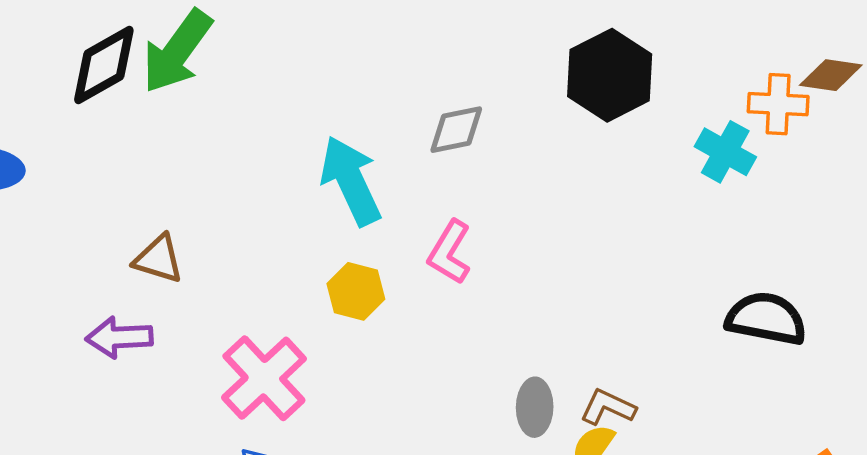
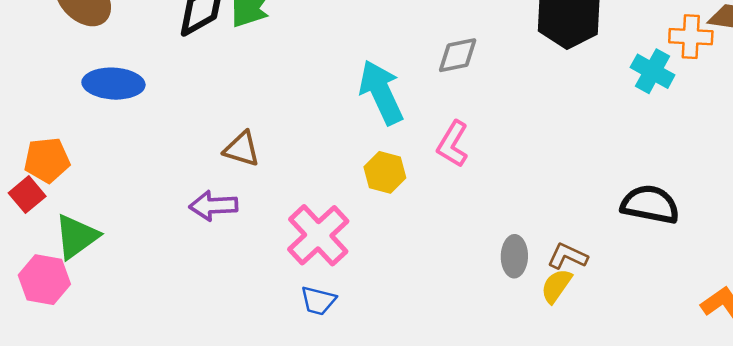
black semicircle: (766, 319) -> (650, 204), moved

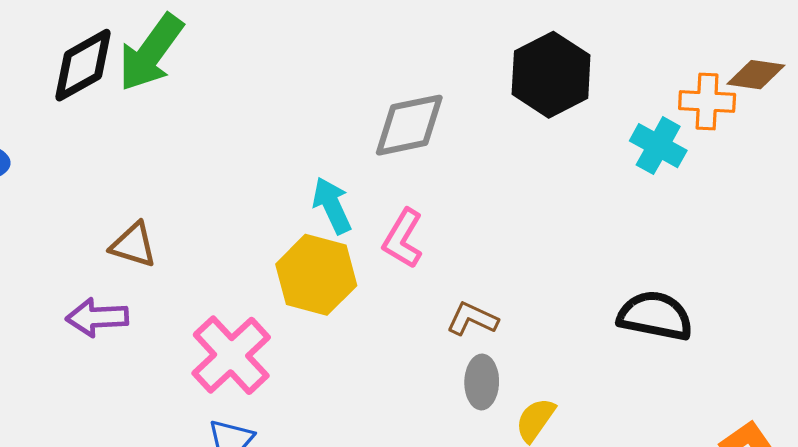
gray diamond: (458, 55) -> (409, 125), size x1.4
cyan arrow: (381, 92) -> (332, 205), moved, size x0.7
yellow hexagon: (385, 172) -> (316, 275), size x1.5
brown L-shape: (567, 256) -> (472, 319), moved

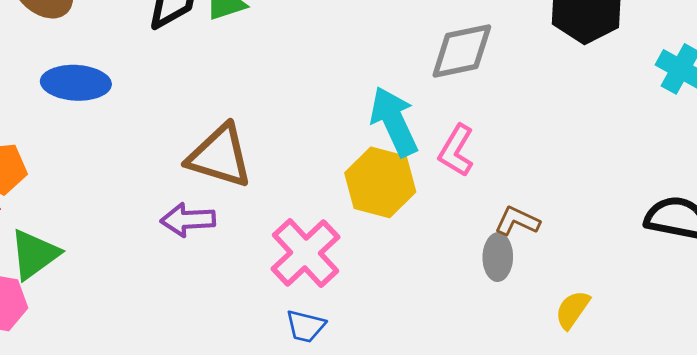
cyan arrow: (332, 205) -> (394, 122), size x1.4
brown triangle: (133, 245) -> (220, 156), size x1.6
gray ellipse: (482, 382) -> (498, 257), moved

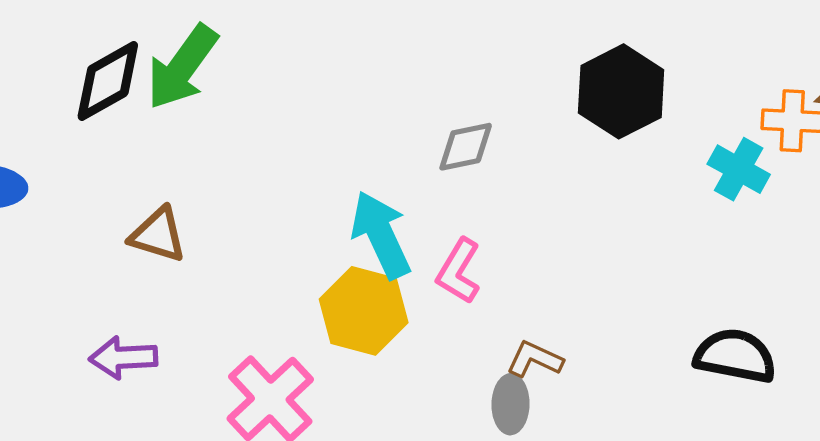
gray diamond: (462, 51) -> (466, 147), size x0.7
brown triangle: (220, 156) -> (158, 235), moved, size x0.7

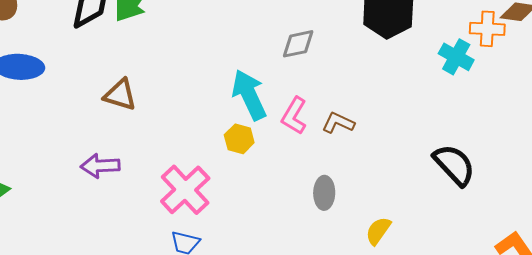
yellow hexagon: (364, 311) -> (239, 139), size x0.6
black semicircle: (735, 356) -> (454, 165), turned 36
brown L-shape: (535, 359) -> (338, 123), moved

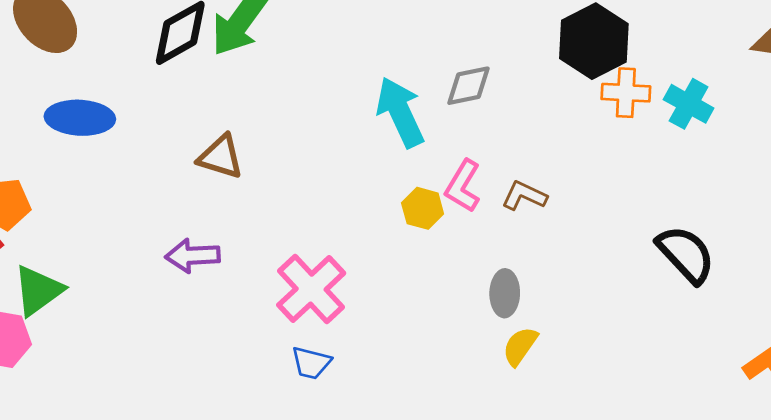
orange cross: (487, 29) -> (626, 93), moved
cyan arrow: (249, 95) -> (400, 112), moved
yellow hexagon: (239, 139) -> (423, 208), moved
yellow semicircle: (378, 231) -> (520, 346), moved

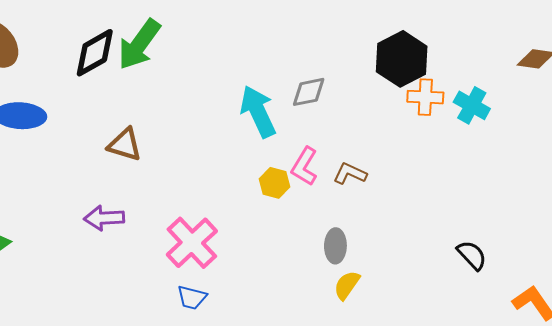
black semicircle: (686, 254) -> (472, 255), moved, size x0.7

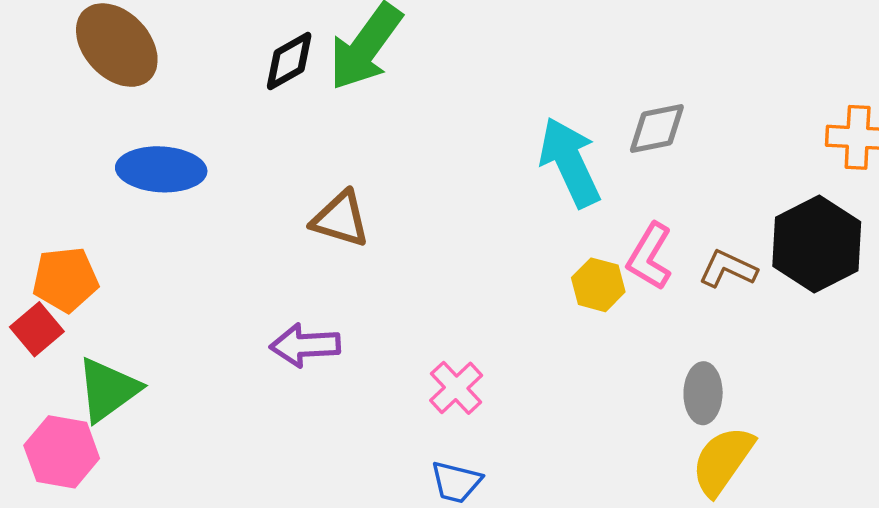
black diamond: (95, 53) -> (289, 61), size x0.7
black hexagon: (402, 59) -> (817, 244), moved
pink cross: (192, 243) -> (456, 388), size x0.6
yellow semicircle: (347, 285) -> (723, 461), size x1.4

